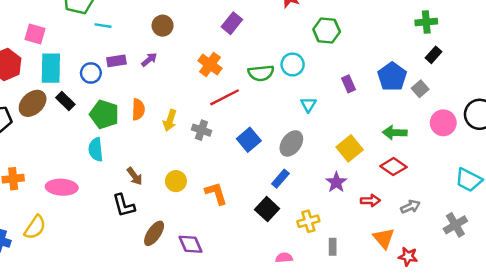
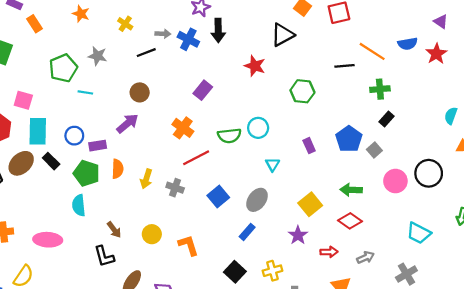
green hexagon: (327, 30) -> (302, 91), moved
purple arrow: (149, 60) -> (127, 123), size x1.5
purple rectangle: (116, 61) -> (98, 146), moved
black square: (267, 209) -> (235, 272), moved

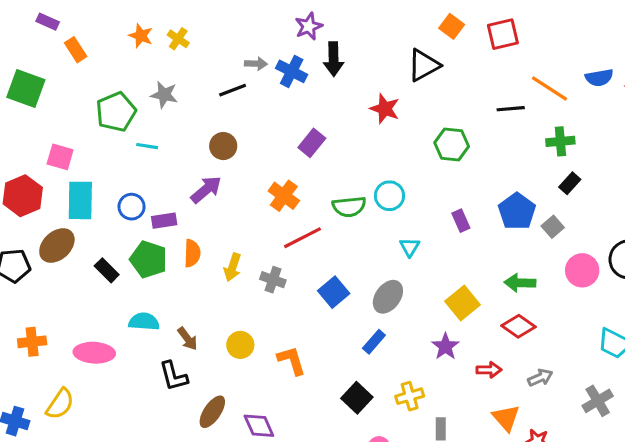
yellow cross: (125, 24) -> (178, 39), moved
black rectangle: (51, 161) -> (107, 270), moved
cyan semicircle: (79, 205) -> (144, 322), moved, turned 100

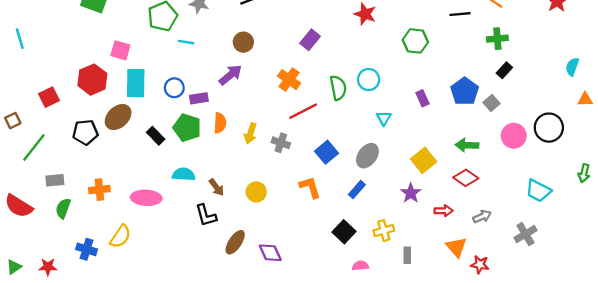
green semicircle: (349, 207) -> (338, 88), turned -95
orange L-shape: (292, 360) -> (310, 187), moved

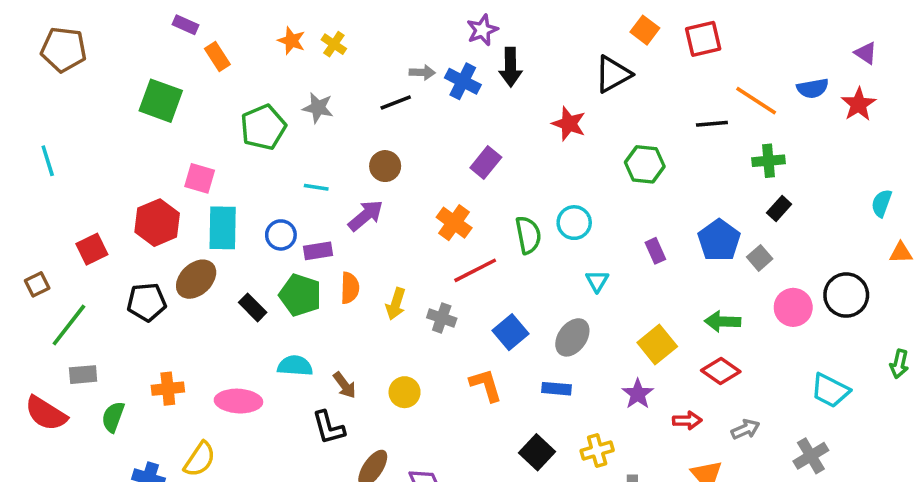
cyan line: (186, 42) -> (316, 187), moved
gray rectangle: (55, 180) -> (83, 375), moved
blue rectangle: (357, 190) -> (556, 389), turned 54

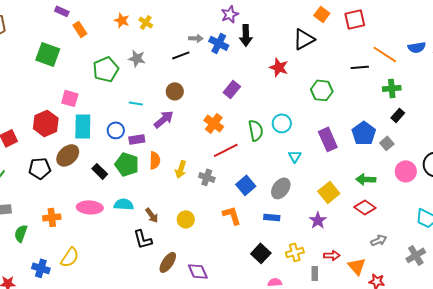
purple rectangle: (655, 251) -> (328, 139), size x1.6
pink ellipse: (238, 401) -> (90, 207), moved
red arrow: (687, 420) -> (332, 255), moved

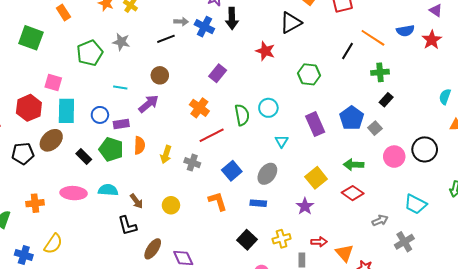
black line: (360, 67) -> (348, 51), turned -54
gray arrow: (379, 240) -> (380, 220), moved

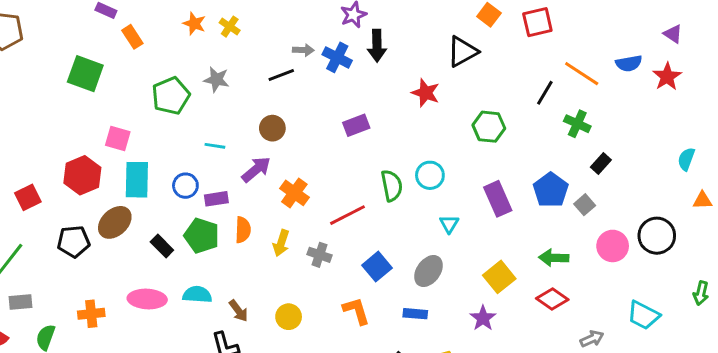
green cross: (380, 72) -> (577, 124), moved, turned 30
purple rectangle: (218, 73) -> (356, 125), turned 30
orange cross: (199, 108) -> (294, 193), moved

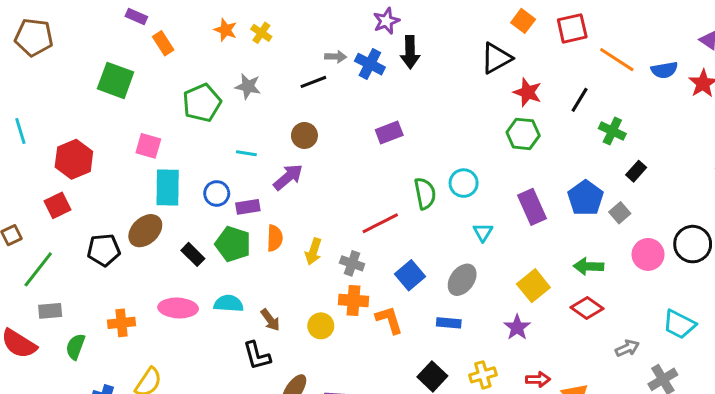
orange line: (582, 74) -> (617, 60), moved
red star: (426, 93) -> (528, 92), moved
red hexagon: (82, 175) -> (74, 159), moved
orange cross: (294, 193) -> (354, 301), moved, turned -32

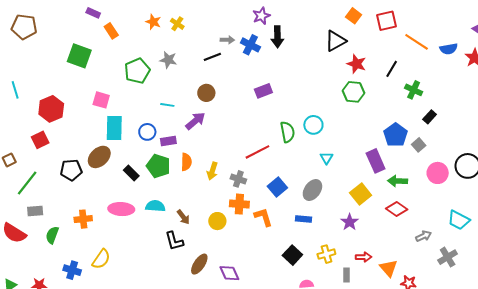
purple rectangle: (532, 207) -> (376, 161), moved

